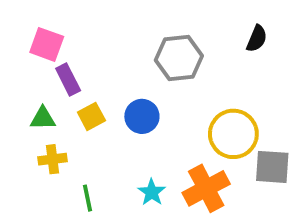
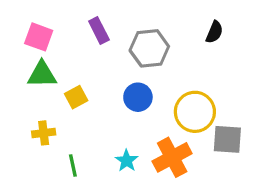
purple rectangle: (68, 79) -> (99, 30), moved
blue circle: (142, 116) -> (138, 97), moved
green triangle: (43, 118) -> (42, 74), moved, size x1.4

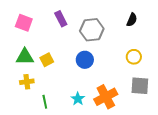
green triangle: (42, 74) -> (25, 57), moved
yellow circle: (195, 112) -> (134, 57), moved, size x0.6

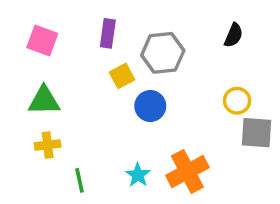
purple rectangle: (61, 19) -> (108, 33), turned 35
yellow square: (47, 60) -> (122, 76), moved
gray square: (140, 86) -> (257, 133), moved

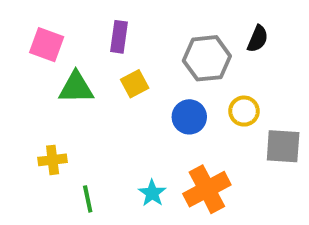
gray hexagon: (163, 53) -> (207, 58), moved
green triangle: (44, 101) -> (76, 88), moved
yellow circle: (237, 101) -> (244, 111), moved
blue circle: (150, 106) -> (189, 117), moved

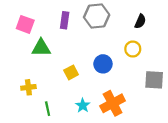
gray hexagon: (207, 58) -> (97, 16), moved
yellow square: (135, 84) -> (71, 72), moved
yellow circle: (244, 111) -> (133, 49), moved

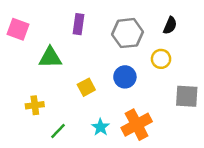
gray hexagon: (97, 16) -> (128, 33), moved
pink square: (25, 24) -> (18, 29), moved
green line: (48, 109) -> (58, 131), turned 56

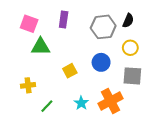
black semicircle: (170, 25) -> (128, 21), moved
pink square: (18, 29) -> (29, 24), moved
gray square: (187, 96) -> (132, 76), moved

